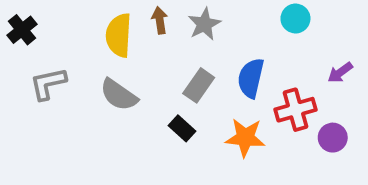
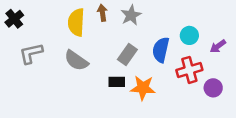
cyan circle: (295, 19) -> (189, 35), moved
black rectangle: (182, 128) -> (117, 82), turned -42
orange star: (245, 138) -> (143, 88), moved

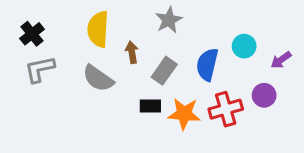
brown arrow: (102, 13) -> (132, 52), moved
black cross: (14, 19) -> (32, 34), moved
red cross: (189, 70) -> (226, 109), moved
purple circle: (213, 88) -> (264, 95), moved

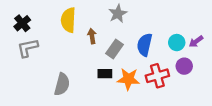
cyan circle: (244, 46) -> (177, 43), moved
gray semicircle: (98, 78) -> (62, 84), moved, turned -110

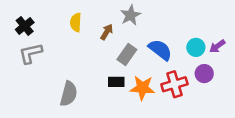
yellow semicircle: (68, 20) -> (76, 22), size x0.7
brown arrow: (92, 36) -> (107, 32), moved, turned 40
blue semicircle: (145, 45) -> (160, 50), turned 115

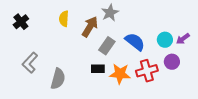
brown arrow: (107, 32) -> (90, 27), size x1.5
gray L-shape: (31, 53) -> (30, 63), moved, turned -35

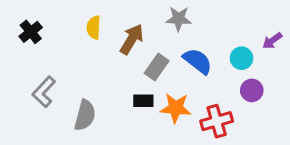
gray star: (110, 13) -> (179, 19), moved, turned 30
purple arrow: (183, 39) -> (272, 41), moved
red cross: (147, 71) -> (217, 121), moved

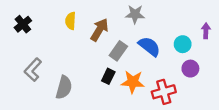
purple arrow: (272, 41) -> (206, 31), turned 128
black rectangle: (143, 101) -> (108, 76), turned -64

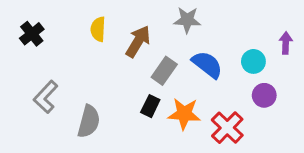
red cross: (164, 92) -> (227, 128), turned -30

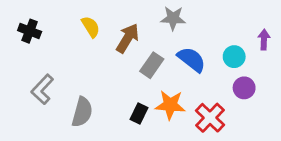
yellow semicircle: (98, 29) -> (91, 27), turned 145
black cross: (32, 34) -> (30, 31), turned -30
black rectangle: (150, 106) -> (139, 113), moved

